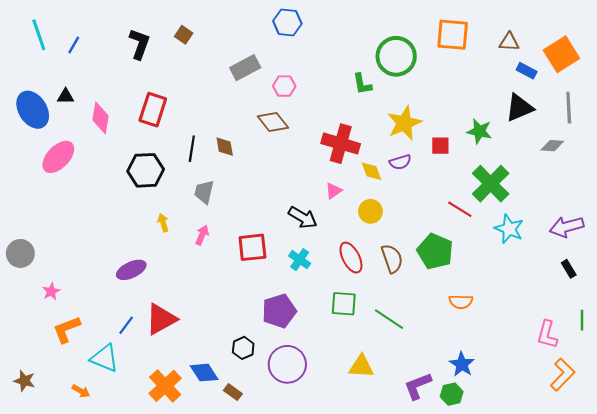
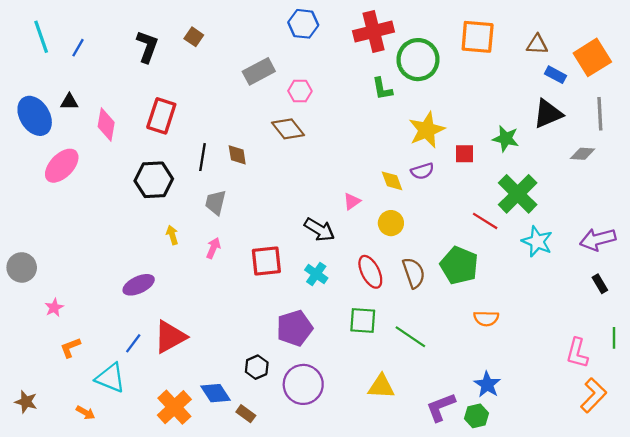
red cross: (341, 144) -> (374, 31), moved, turned -30
orange L-shape: (67, 329) -> (70, 348), size x0.7

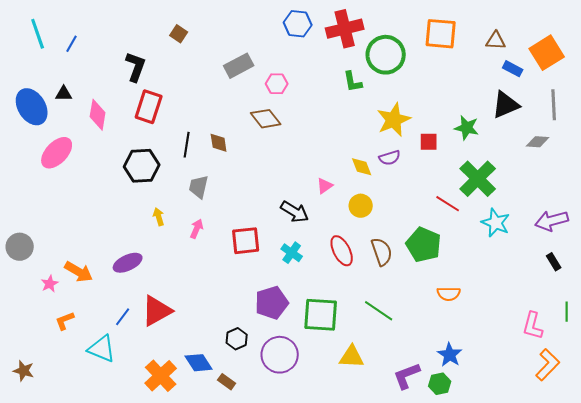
blue hexagon: (303, 24) -> (298, 24), moved
black L-shape: (147, 47) -> (136, 67), moved
green square: (363, 321) -> (321, 315), moved, size x1.4
orange arrow: (86, 413) -> (79, 272), moved, size x1.6

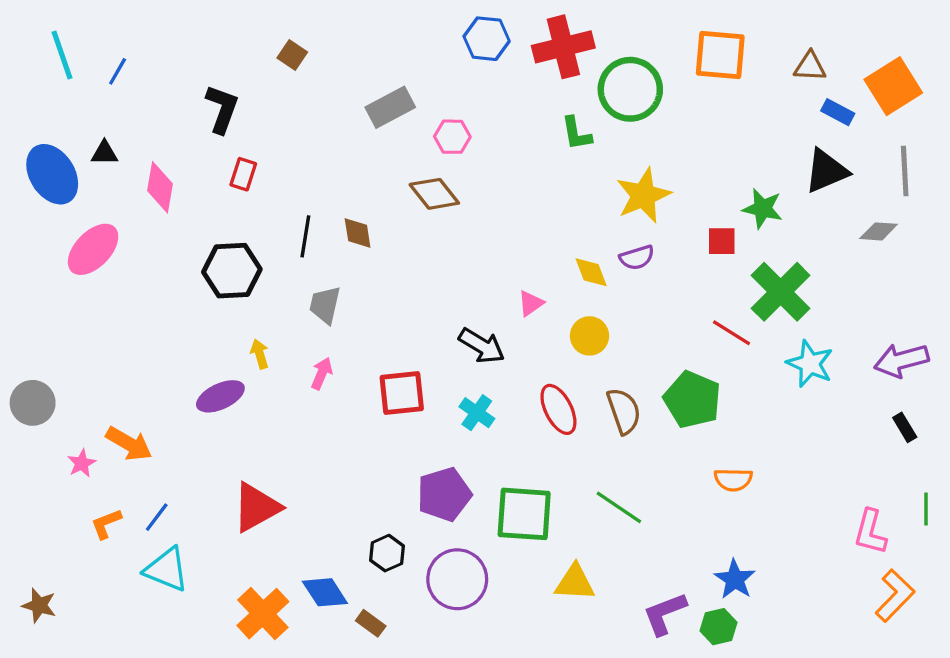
red rectangle: (149, 107) -> (243, 174), size x0.6
red square: (429, 142) -> (722, 241), moved
purple ellipse: (128, 263) -> (220, 396), moved
blue line: (123, 317) -> (157, 517), moved

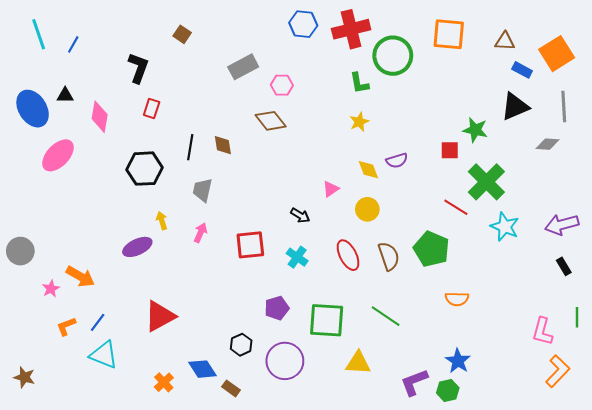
yellow star: (643, 195) -> (359, 122), moved, size x0.6
black arrow: (482, 346) -> (300, 215), size x0.7
purple pentagon: (444, 494) -> (277, 308), size x0.7
orange cross: (263, 614) -> (164, 382), size x0.6

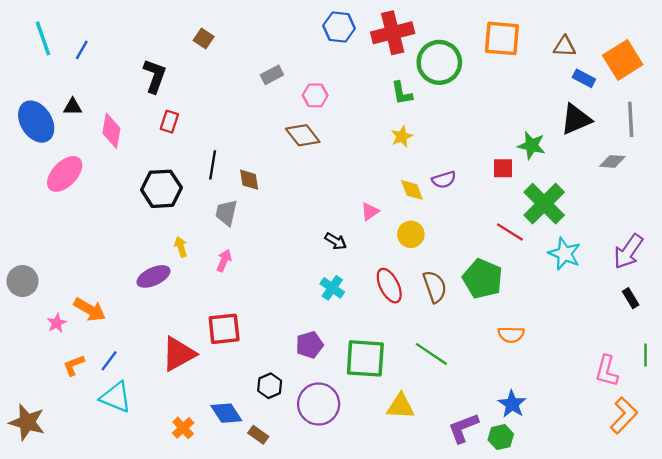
gray rectangle: (243, 67) -> (272, 75), size x0.7
brown diamond: (223, 145) -> (249, 180), moved
purple arrow: (562, 225) -> (628, 251), turned -40
red square: (250, 245) -> (224, 329), moved
brown star: (24, 377) -> (27, 422), size x1.5

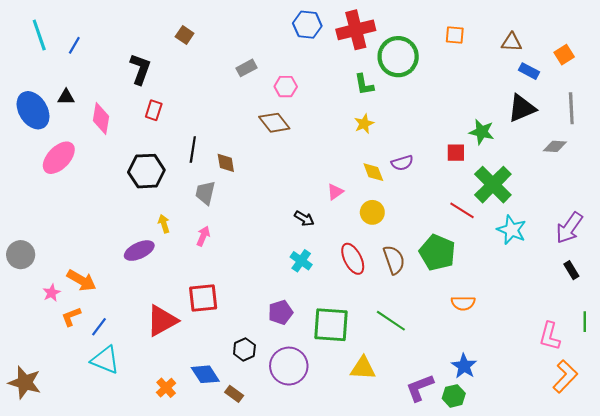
orange square: (502, 38) -> (455, 35), size x0.6
orange square: (623, 60) -> (564, 55), size x0.6
orange L-shape: (74, 365) -> (71, 317), moved

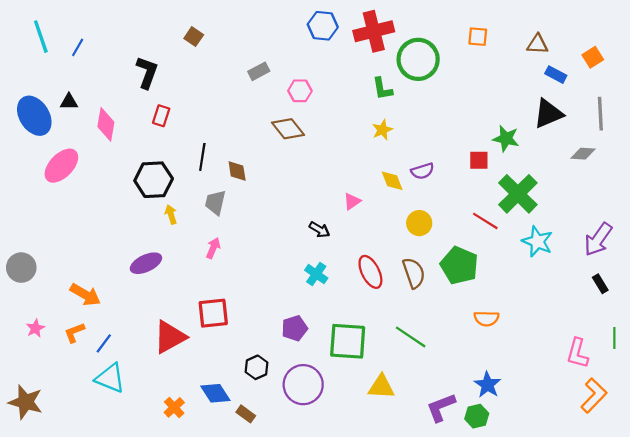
yellow circle: (372, 212) -> (419, 223), moved
yellow arrow: (164, 224) -> (171, 214), moved
pink star: (52, 293) -> (35, 328), moved

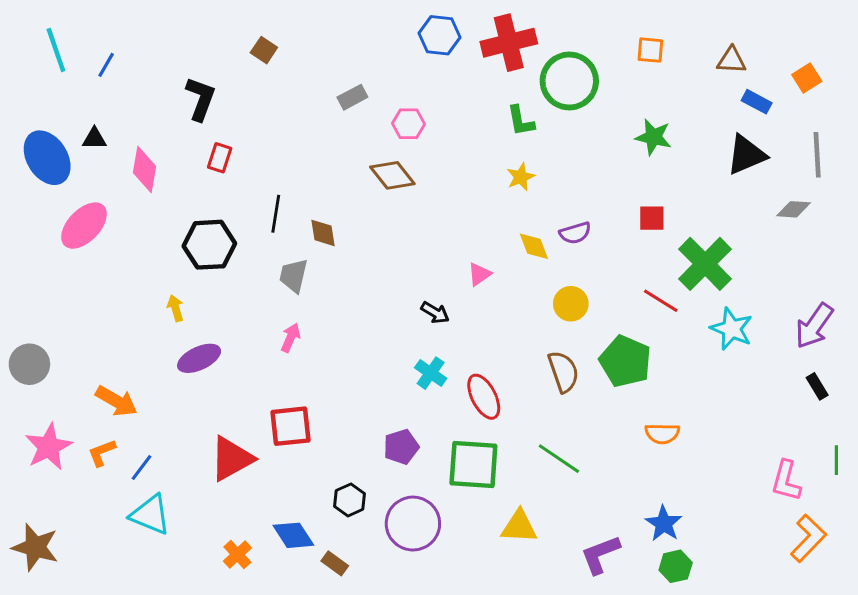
green star: (506, 139) -> (653, 137), moved
yellow arrow: (171, 214) -> (175, 308), moved
red ellipse: (370, 272) -> (484, 397), moved
pink star: (35, 328) -> (49, 447), size x1.8
green hexagon: (477, 416) -> (676, 566), moved

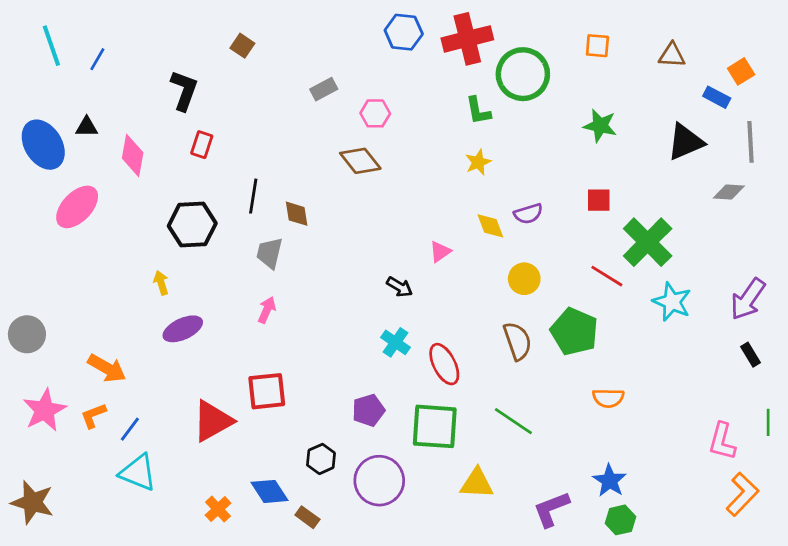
blue rectangle: (757, 102) -> (717, 97), moved

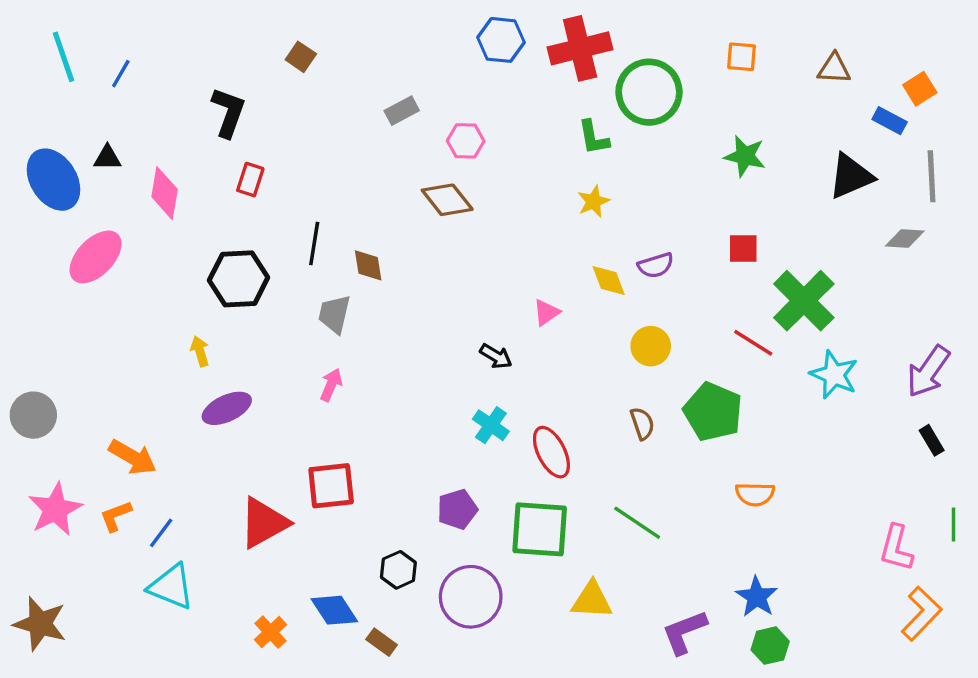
brown semicircle: (517, 341) -> (642, 423), size x0.7

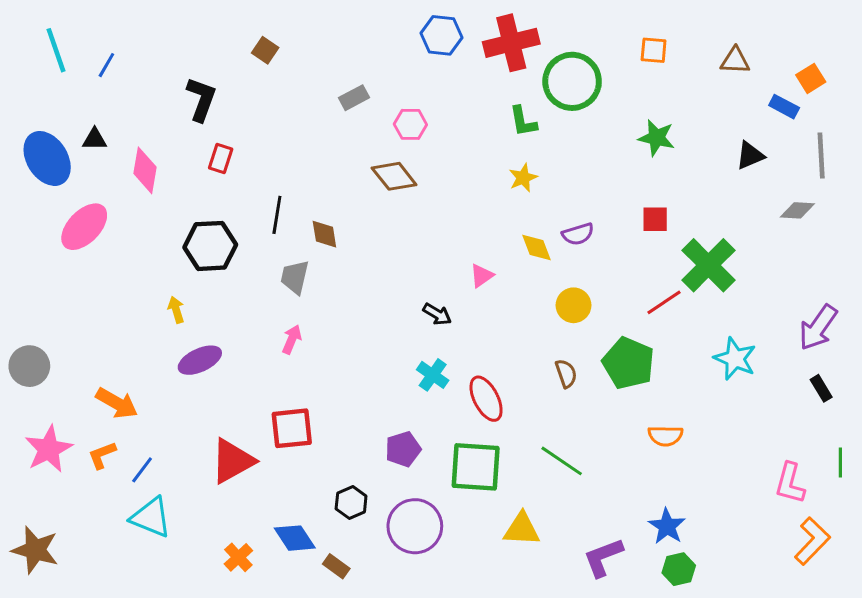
black triangle: (851, 176) -> (750, 156), size x0.7
red line: (753, 343) -> (664, 302), turned -66
cyan star: (834, 375) -> (735, 359), moved

